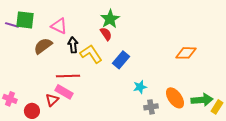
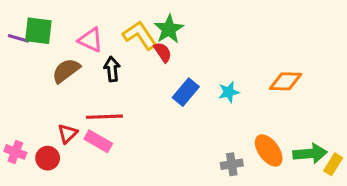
yellow L-shape: (91, 54) -> (140, 35), moved
cyan star: (140, 87) -> (229, 92), moved
red triangle: (52, 100) -> (68, 134), moved
red circle: (32, 111) -> (48, 158), moved

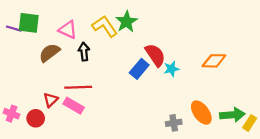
red semicircle: (163, 52) -> (155, 55), moved, size x1.5

